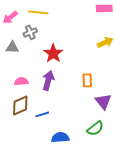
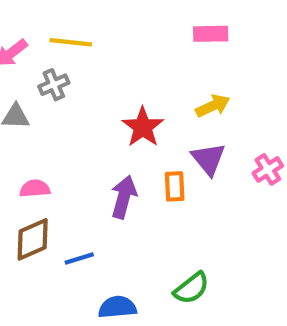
red star: (53, 53) -> (143, 127), moved
purple arrow: (48, 80) -> (124, 197), moved
purple triangle: (103, 101) -> (208, 159), moved

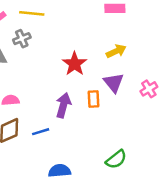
blue line: (79, 258) -> (41, 132), moved
green semicircle: (192, 288) -> (116, 159), moved

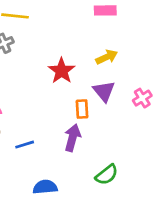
purple arrow: (63, 105) -> (72, 138), moved

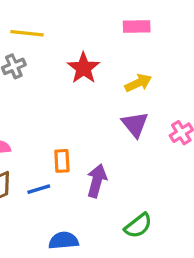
red star: (62, 71) -> (83, 68), moved
orange rectangle: (82, 109) -> (62, 161), moved

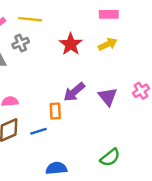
yellow arrow: (138, 83) -> (108, 44), moved
purple triangle: (135, 124) -> (108, 97), moved
purple arrow: (97, 181) -> (74, 92), moved, turned -145

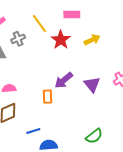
pink rectangle: (109, 14) -> (72, 14), moved
yellow line: (30, 19) -> (39, 24), moved, turned 48
blue line: (38, 131) -> (33, 131), moved

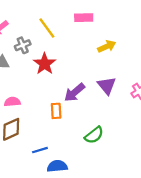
red star: (61, 40) -> (45, 64), moved
purple triangle: (92, 84) -> (107, 86), moved
green semicircle: (94, 136) -> (94, 135), moved

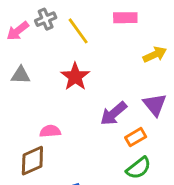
gray cross: (23, 45) -> (46, 19), moved
pink semicircle: (12, 102) -> (50, 131), moved
orange rectangle: (56, 111) -> (136, 137), moved, turned 63

